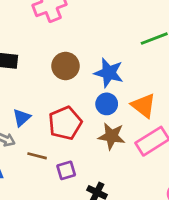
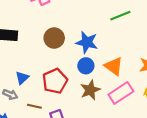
brown star: (112, 136) -> (90, 90), turned -30

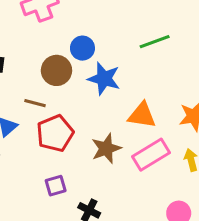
blue circle: (86, 66) -> (82, 48), moved
orange triangle: (114, 66) -> (142, 115), turned -30
brown line: (34, 106) -> (35, 103), moved

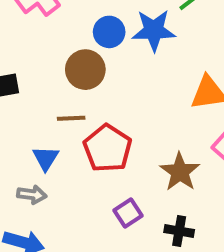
blue star: (104, 79) -> (154, 30), moved
brown star: (106, 148) -> (180, 172), moved

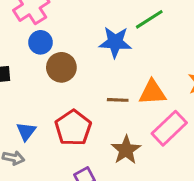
blue circle: (109, 32) -> (40, 42), moved
brown line: (71, 118) -> (118, 100), moved

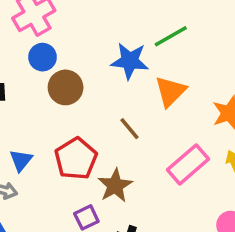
orange triangle: (152, 92) -> (171, 91), moved, turned -44
brown line: (118, 100) -> (129, 129), turned 45
brown star: (126, 150) -> (115, 186), moved

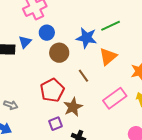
blue circle: (43, 57) -> (47, 33), moved
brown circle: (66, 87) -> (59, 53), moved
blue triangle: (21, 160) -> (25, 42), moved

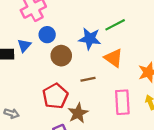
orange triangle: (108, 57) -> (114, 58), turned -42
brown line: (83, 76) -> (88, 79), turned -64
pink rectangle: (115, 98) -> (122, 102), turned -55

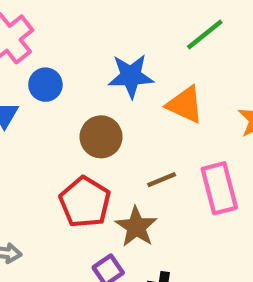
green line: (115, 25) -> (205, 35), moved
brown circle: (61, 56) -> (101, 137), moved
brown line: (88, 79) -> (162, 180), moved

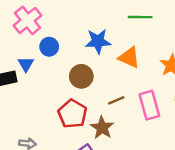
green line: (205, 35) -> (140, 17), turned 40

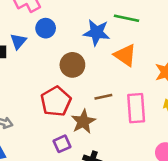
green line: (140, 17) -> (126, 18), moved

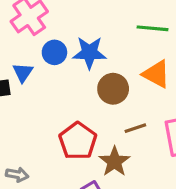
blue star: (97, 33) -> (89, 53), moved
brown circle: (72, 65) -> (113, 89), moved

